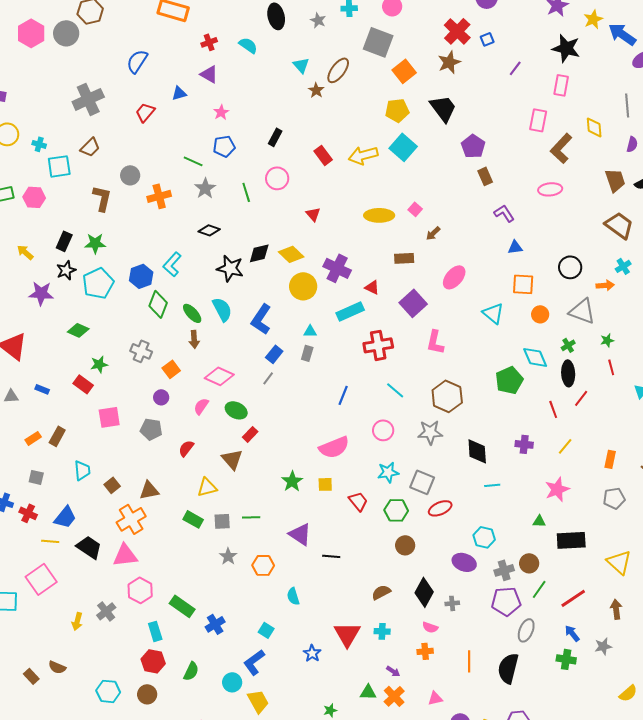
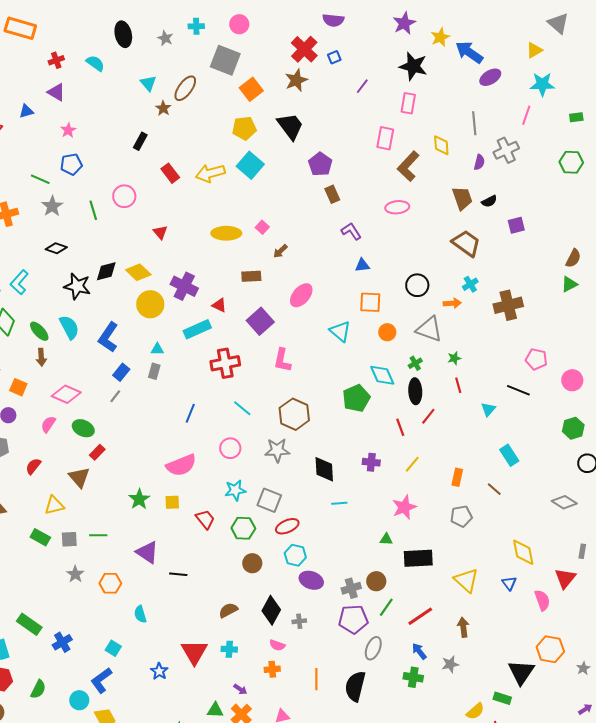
black rectangle: (275, 137) -> (140, 141), moved
orange square: (171, 369) -> (18, 387), turned -30
cyan hexagon: (484, 537) -> (295, 555), moved

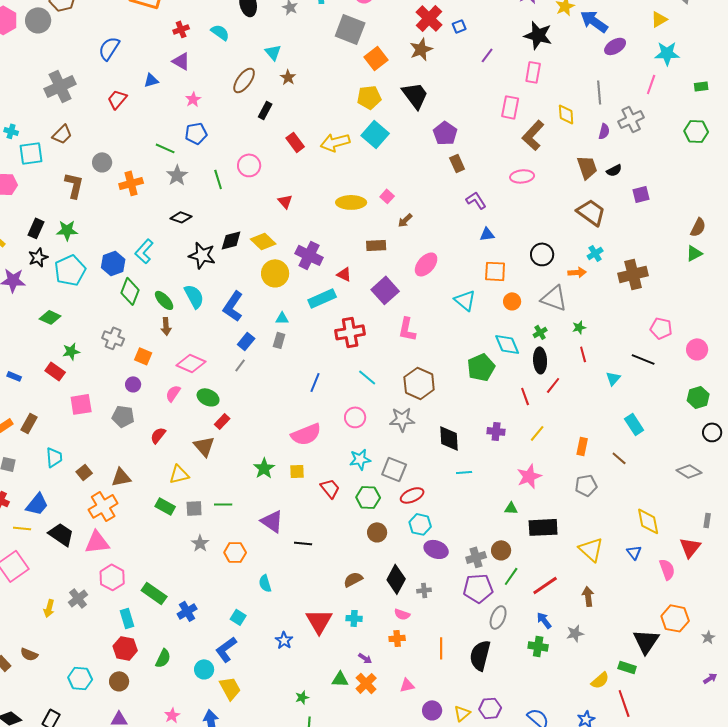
brown ellipse: (185, 88) -> (244, 80), moved

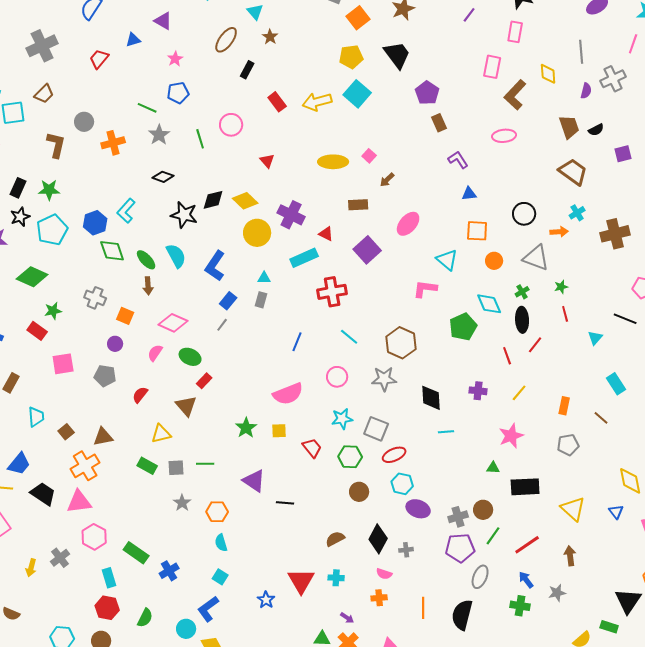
green diamond: (130, 291) -> (112, 251), turned -40
green diamond: (50, 317) -> (32, 277), size x1.4
pink L-shape: (407, 329) -> (425, 289), moved, turned 85
cyan semicircle: (265, 583) -> (221, 543), moved

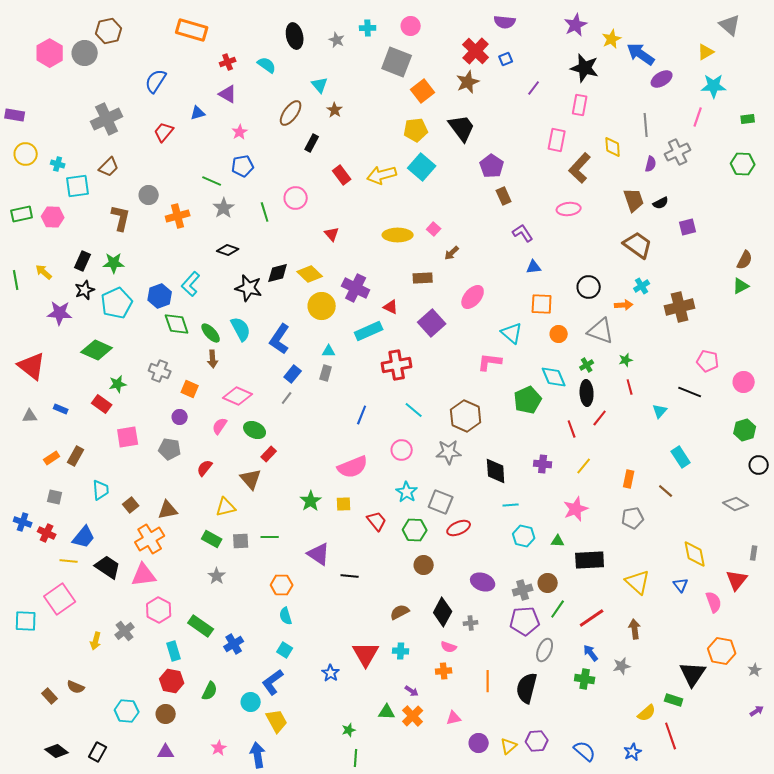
cyan star: (342, 419) -> (407, 492), turned -30
cyan hexagon: (402, 484) -> (524, 536), moved
gray star: (182, 503) -> (217, 576), moved

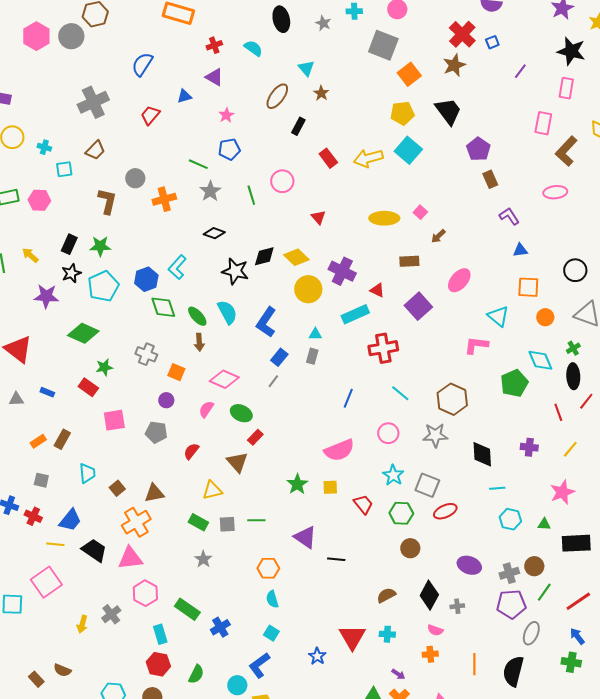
cyan square: (78, 186) -> (64, 169), size x0.7

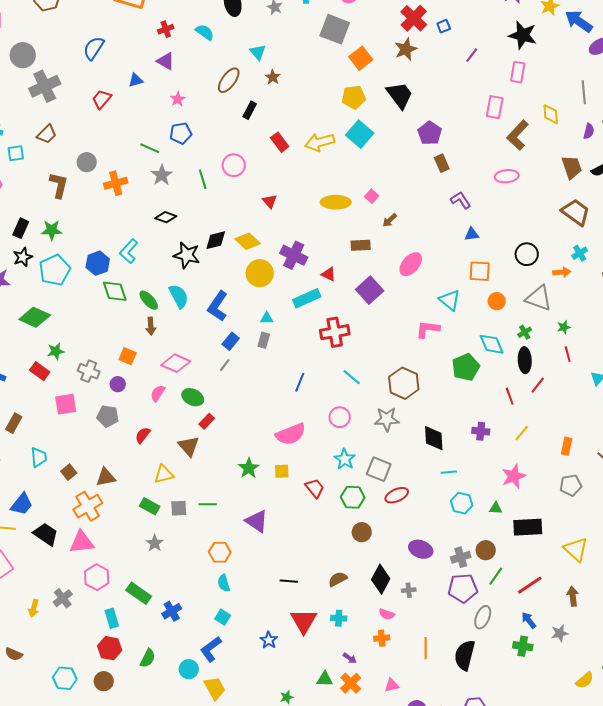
gray circle: (71, 36) -> (23, 55), moved
gray cross: (146, 354) -> (89, 371), moved
black line: (336, 559) -> (289, 581), moved

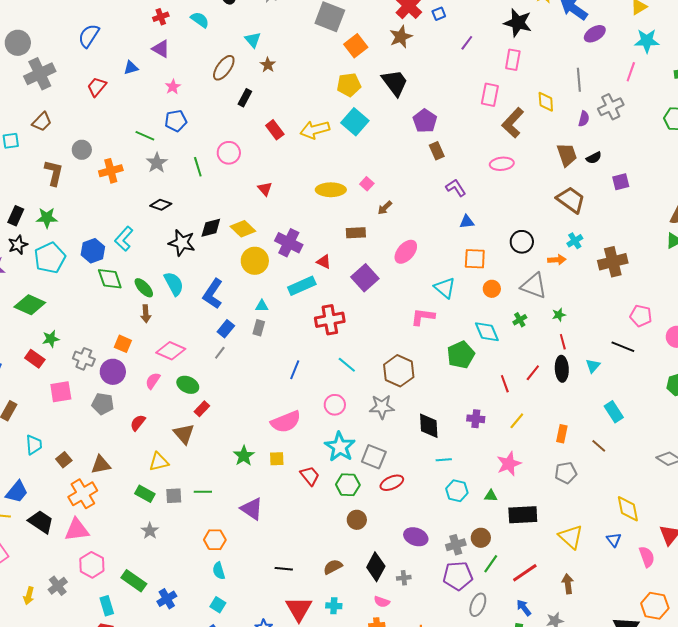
black ellipse: (525, 360) -> (562, 369), moved
purple circle: (118, 384) -> (113, 372), size x1.6
cyan star: (345, 459) -> (340, 447), size x1.4

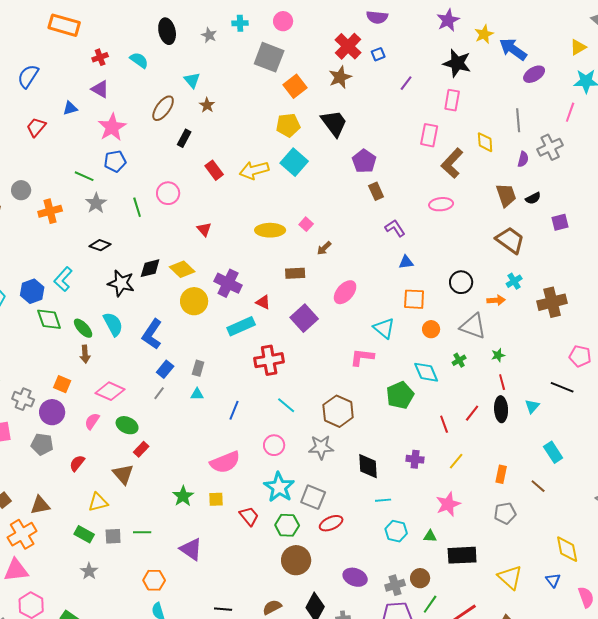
pink star: (173, 87) -> (112, 127), size x1.8
cyan triangle: (262, 306) -> (197, 394), moved
brown circle: (357, 520) -> (296, 560), size x1.5

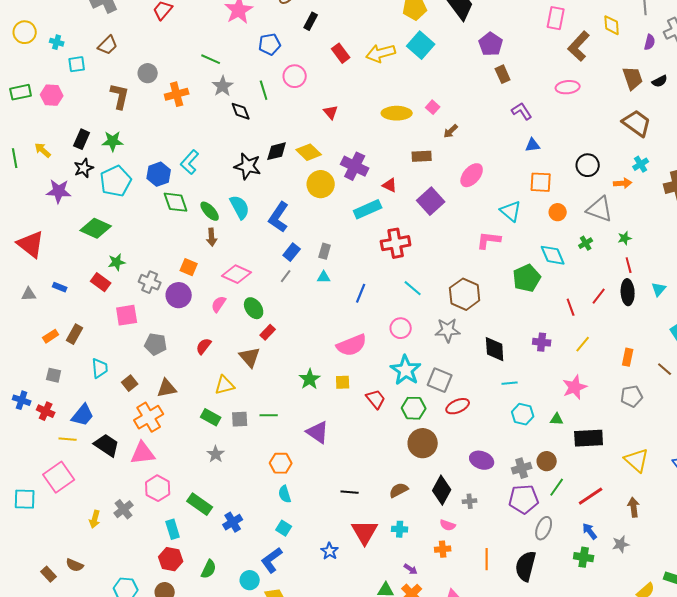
blue pentagon: (115, 161) -> (270, 44), moved
black diamond: (100, 245) -> (241, 111), moved, turned 50
green ellipse: (127, 425) -> (254, 308), turned 30
gray pentagon: (42, 444) -> (156, 344), moved

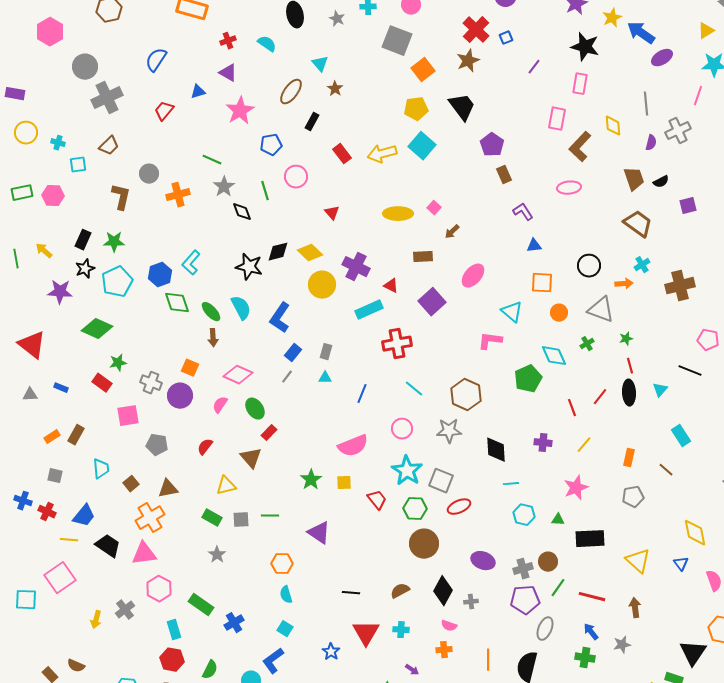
red line: (591, 496) -> (592, 597), turned 48

